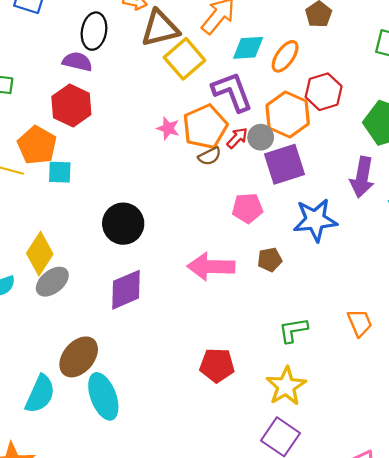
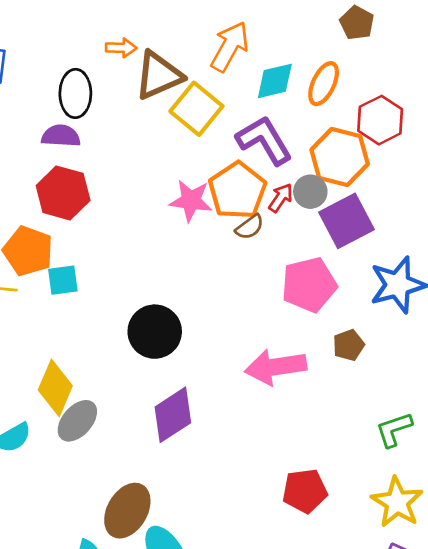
pink star: (168, 128) -> (191, 201), size x1.4
pink pentagon: (247, 208) -> (309, 285), size x1.4

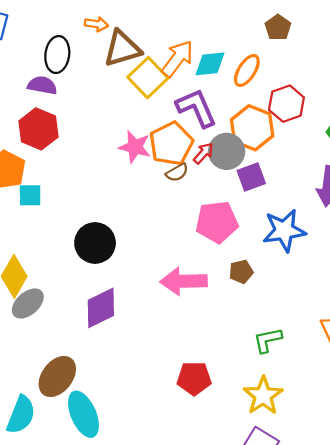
orange arrow: (230, 47) -> (177, 59), moved
gray circle: (310, 192) -> (227, 151), size x1.4
purple square: (346, 221) -> (251, 177), size x0.7

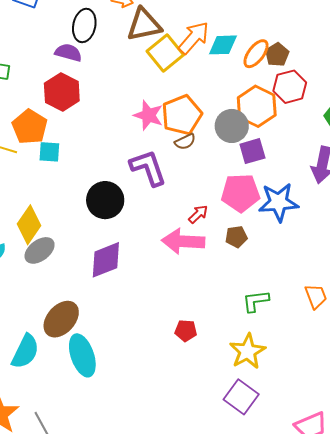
brown pentagon: (278, 27) -> (277, 55), moved
purple L-shape: (196, 108) -> (148, 168), moved
red arrow: (203, 153) -> (198, 214), moved
pink pentagon: (217, 222) -> (241, 193), moved
red pentagon: (194, 378) -> (186, 331), size x0.7

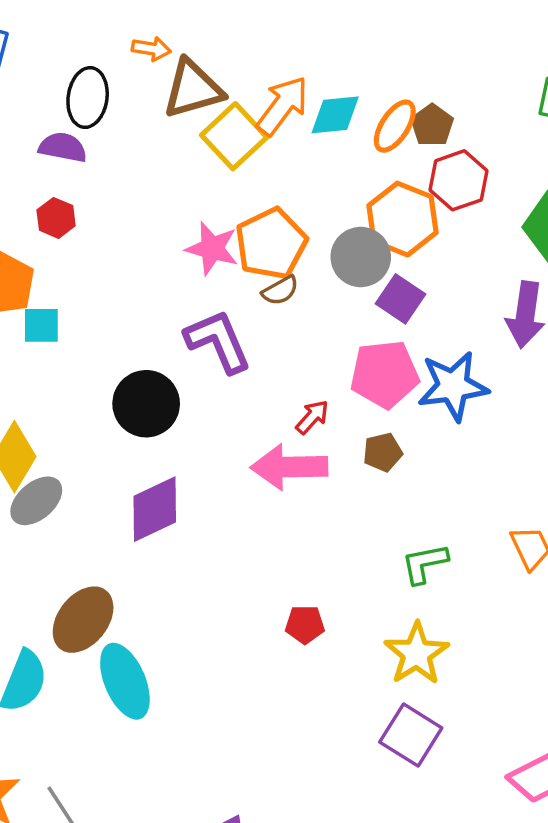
red hexagon: (62, 92) -> (56, 218), size x0.6
purple square: (252, 151) -> (400, 299), turned -36

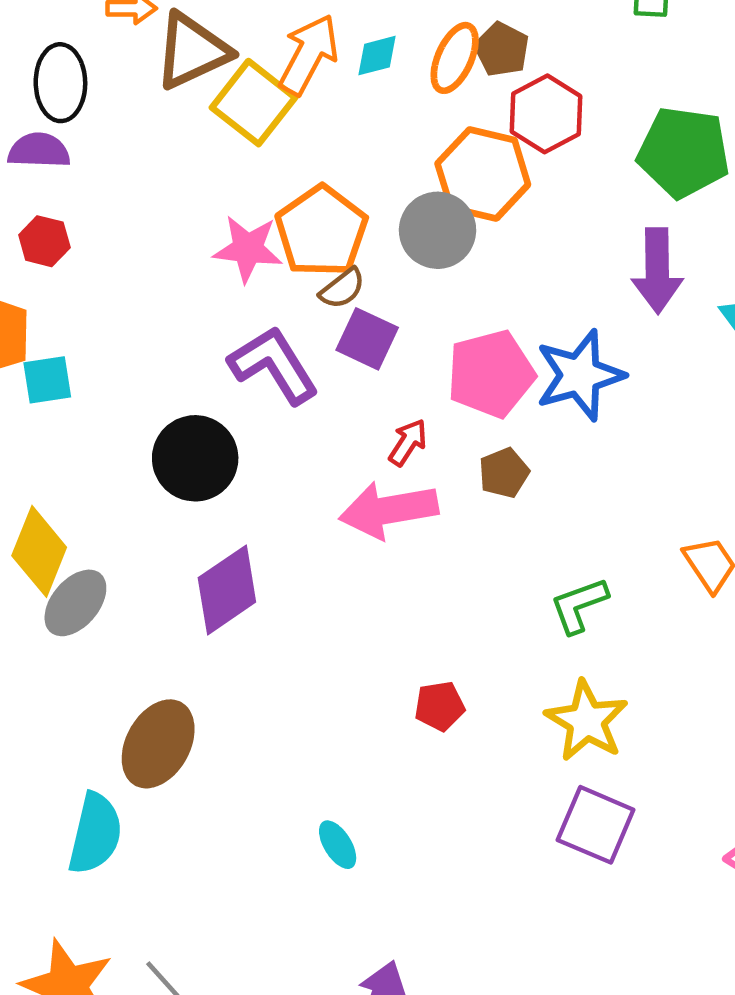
cyan diamond: (335, 115) -> (377, 56), size x0.7
purple square: (400, 299) -> (367, 339), moved
cyan ellipse: (125, 681) -> (338, 845), moved, size x0.5

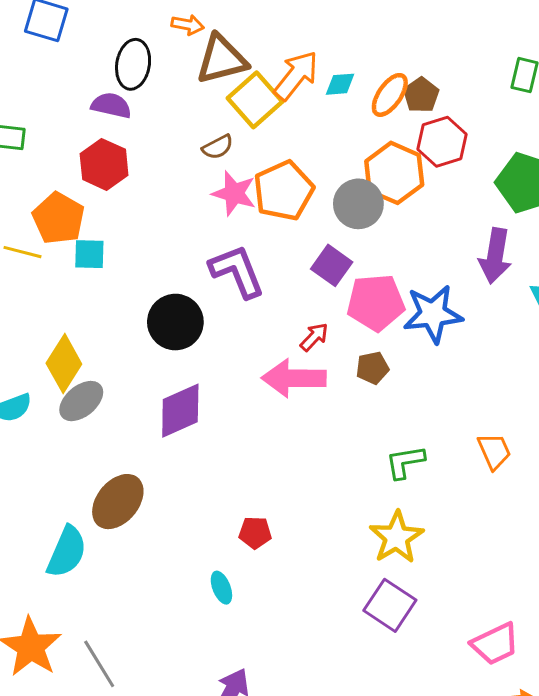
red hexagon: (44, 241) -> (104, 164), size x1.5
brown semicircle: (342, 289) -> (218, 147), moved
purple square: (367, 339) -> (332, 265), moved
red pentagon: (440, 706) -> (255, 533), moved

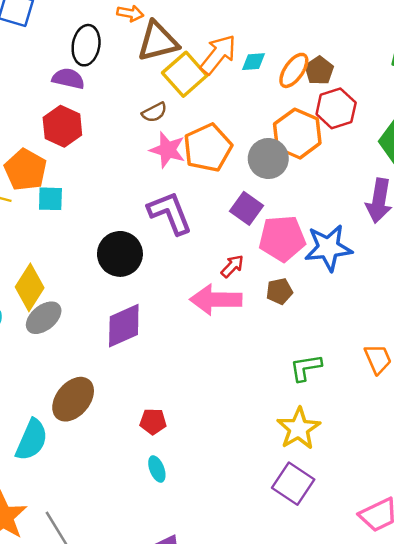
red pentagon: (255, 533) -> (153, 422), moved

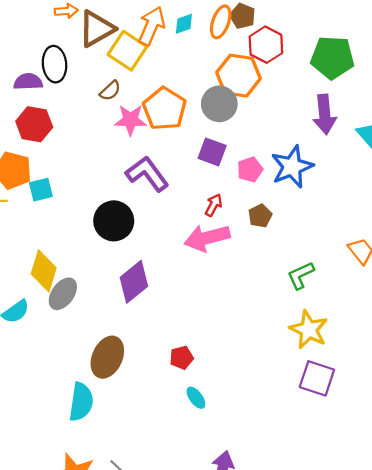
black ellipse: (86, 45) -> (55, 64), moved
pink pentagon: (282, 238) -> (250, 169), size x0.6

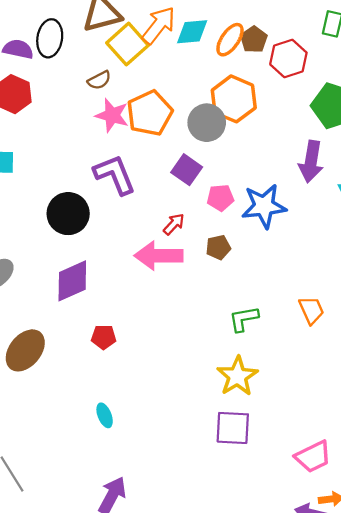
cyan diamond: (184, 24) -> (192, 32), size x1.4
red hexagon: (266, 45) -> (288, 58), moved
red pentagon: (182, 358) -> (104, 337), moved
purple square: (317, 378) -> (233, 428), turned -30

